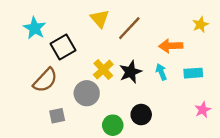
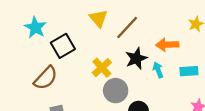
black star: (131, 72) -> (136, 58), moved
gray circle: (87, 93) -> (116, 91), moved

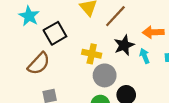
yellow cross: (102, 68) -> (92, 54), turned -36

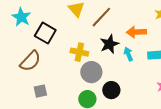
black square: (55, 33) -> (45, 33), turned -30

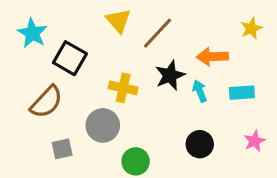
gray circle: (91, 72) -> (103, 125), moved
black circle: (111, 90) -> (200, 144), moved

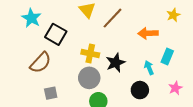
black star: (170, 75) -> (116, 63), moved
cyan arrow: (200, 91) -> (149, 68), moved
cyan rectangle: (242, 93) -> (167, 57), turned -63
gray circle: (103, 125) -> (89, 78), moved

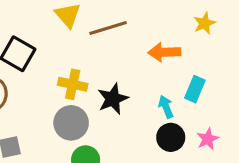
brown line: (113, 18) -> (108, 28), turned 30
black circle: (140, 90) -> (171, 137), moved

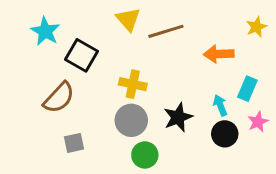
black star: (113, 99) -> (178, 117), moved
pink star: (208, 139) -> (258, 122), moved

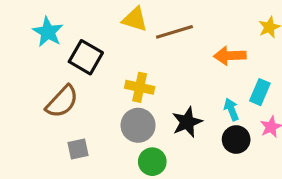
yellow triangle: (128, 19) -> (135, 19), turned -32

